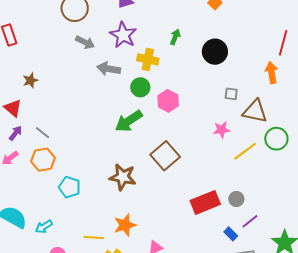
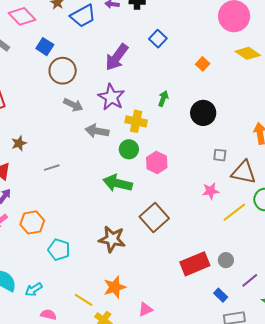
green arrow: (129, 121) -> (118, 183), turned 48
gray line: (42, 133) -> (52, 168), moved, turned -56
purple line: (250, 221) -> (250, 280), moved
yellow line: (94, 238) -> (84, 300), turned 30

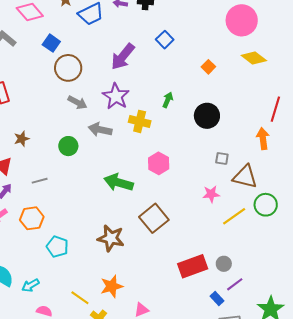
green circle: (129, 149) -> (68, 146), moved
gray line: (52, 168) -> (40, 181), moved
purple line: (250, 280) -> (235, 284), moved

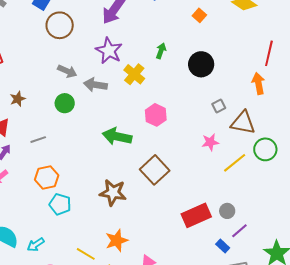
gray arrow: (77, 102) -> (67, 71), moved
yellow cross: (140, 121) -> (134, 74), turned 30
gray square: (222, 159) -> (219, 106), turned -32
orange hexagon: (32, 218) -> (47, 177), moved

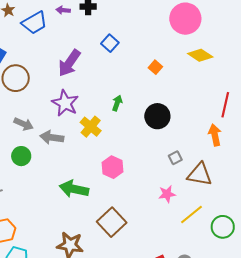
green circle: (265, 149) -> (223, 227), moved

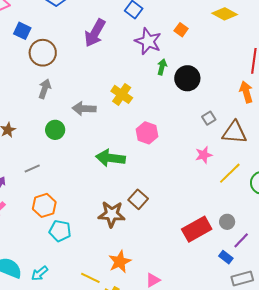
purple star: (65, 103) -> (148, 41), moved
green arrow: (117, 103) -> (162, 67), moved
gray arrow: (24, 124) -> (45, 89), moved, turned -90
brown square: (112, 222) -> (138, 199), moved, size x0.7

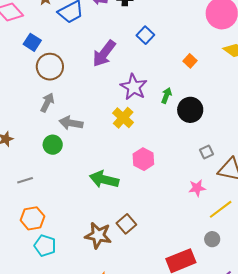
purple star: (148, 41) -> (134, 87), moved
gray arrow: (84, 109) -> (71, 123), moved
gray circle: (227, 222) -> (212, 239), moved

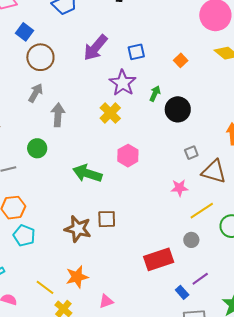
blue square: (145, 35) -> (136, 52), moved, turned 30
gray arrow: (71, 123) -> (58, 115), turned 80
green circle: (53, 145) -> (37, 148), moved
brown square: (126, 224) -> (107, 219), turned 36

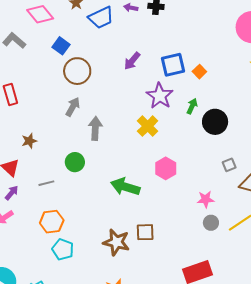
purple arrow: (95, 48) -> (132, 61), size x0.7
blue square: (136, 52) -> (173, 65), size x1.4
orange square: (181, 60) -> (199, 72), moved
pink star: (179, 188) -> (206, 199), moved
gray circle: (191, 240) -> (211, 223), moved

